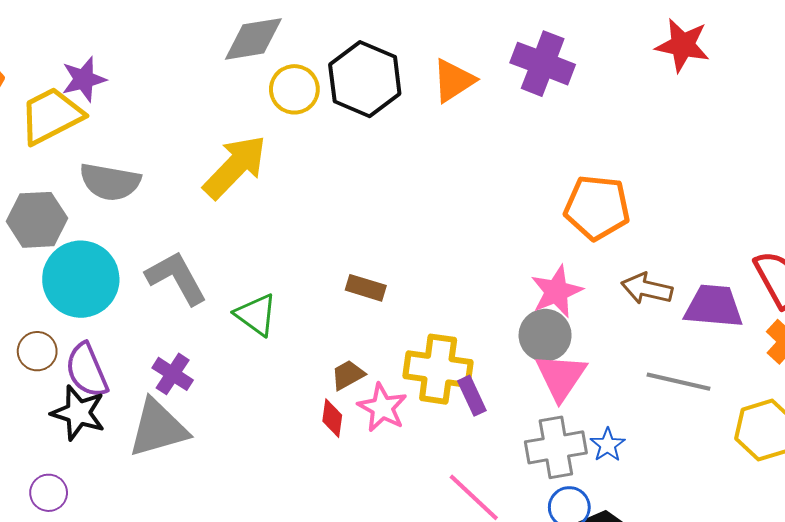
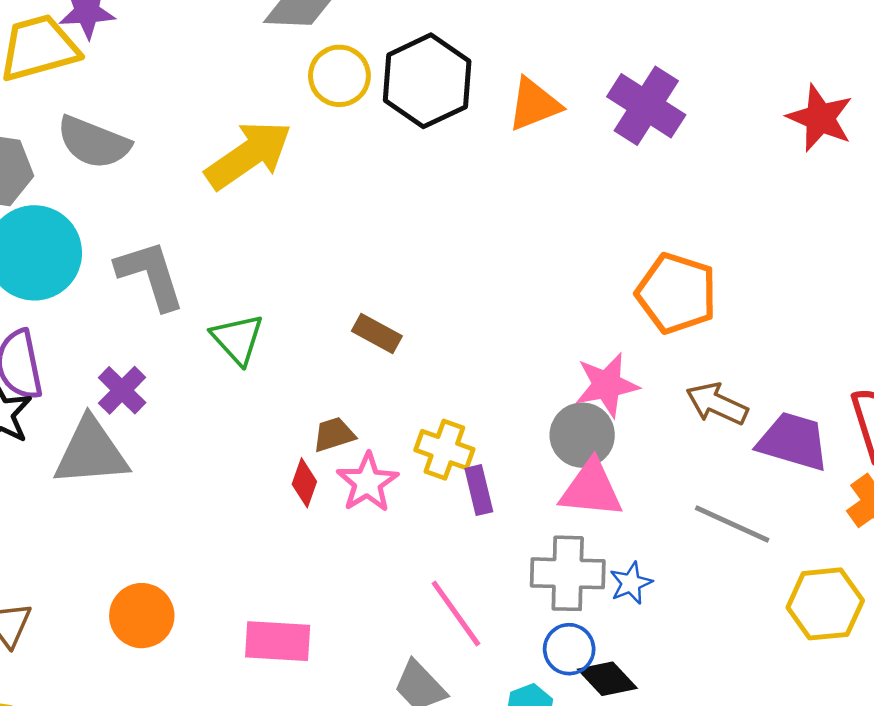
yellow cross: (438, 369) -> (444, 450), size x0.7
pink triangle: (561, 377) -> (591, 489), turned 50

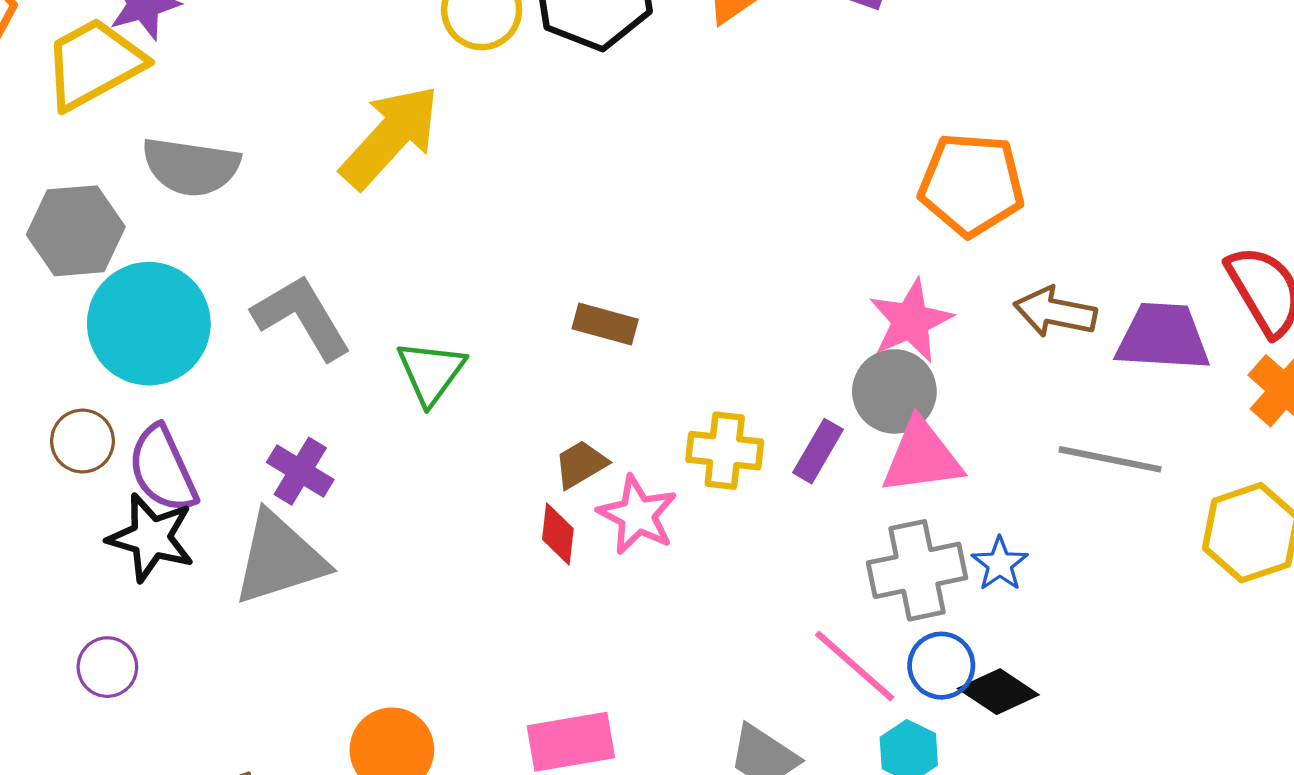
green triangle: (238, 339) -> (431, 372), turned 32
purple rectangle: (479, 490) -> (818, 451), moved, turned 57
pink line: (456, 614) -> (855, 666), moved

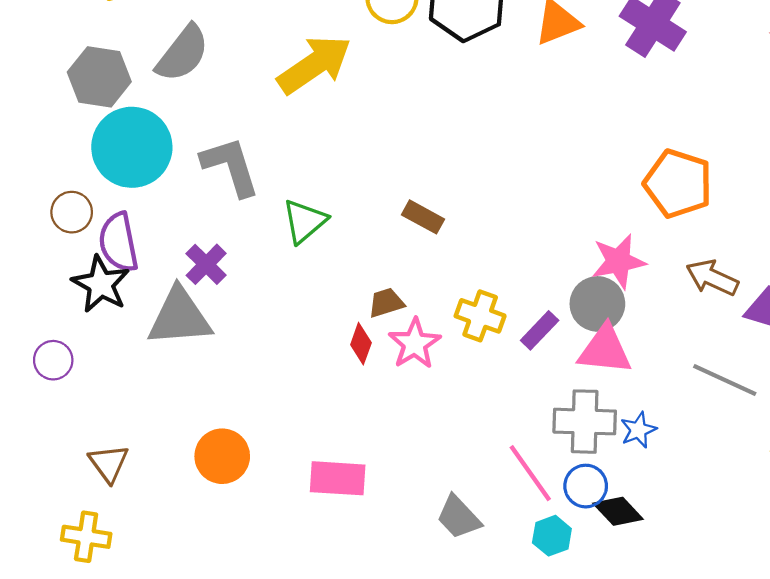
gray semicircle: (191, 167) -> (183, 53), turned -74

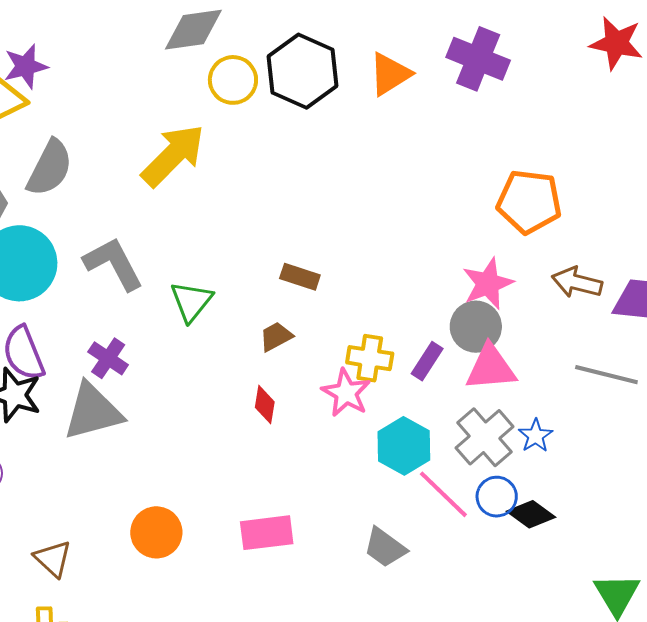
brown trapezoid: (386, 303) -> (276, 337), moved
pink star: (415, 344) -> (346, 393), moved
gray cross: (585, 422) -> (485, 437), turned -32
cyan hexagon: (552, 536) -> (404, 446), moved, size x1.5

